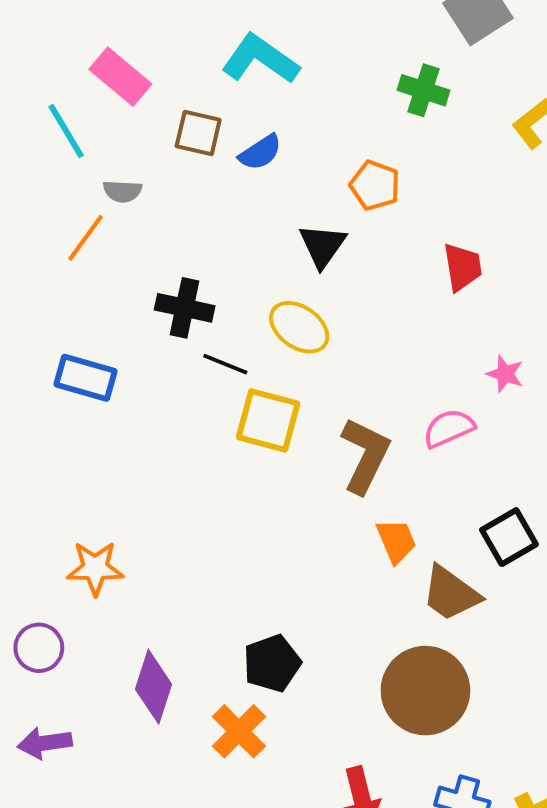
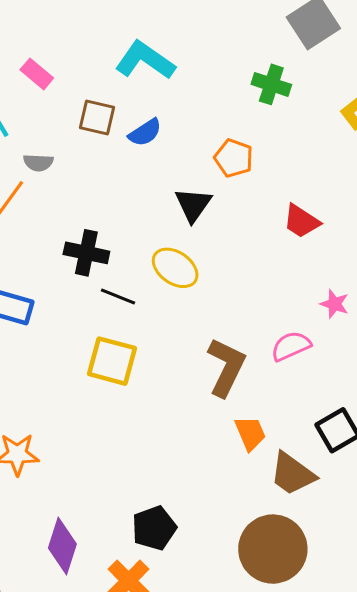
pink rectangle: (120, 77) -> (37, 74), size x0.7
red trapezoid: (462, 267) -> (301, 221), turned 132
yellow square: (268, 420) -> (112, 361), moved

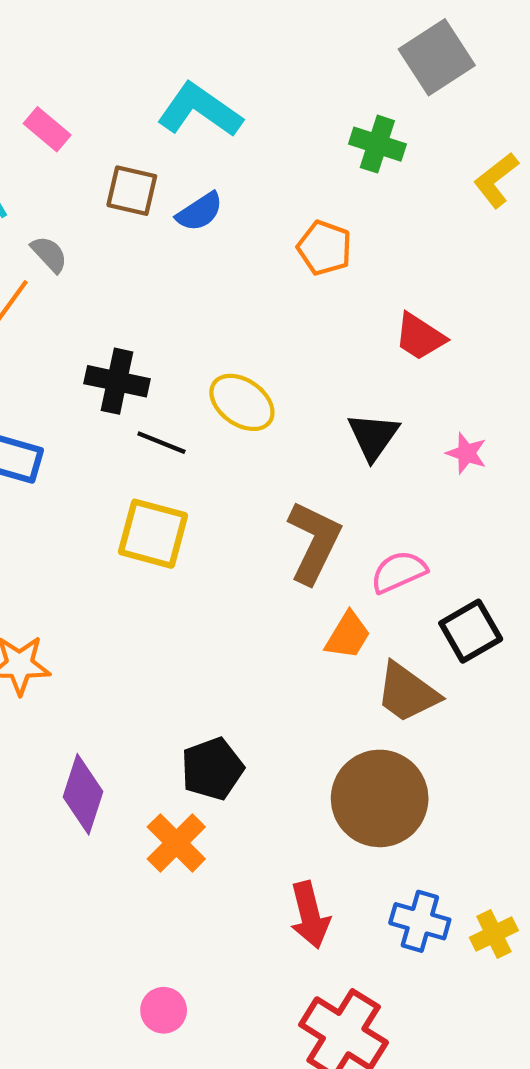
gray semicircle: (38, 163) -> (49, 254), turned -136
black triangle: (193, 205) -> (373, 436), moved
pink semicircle: (291, 346) -> (399, 572), moved
orange trapezoid: (250, 433) -> (348, 635), turned 54

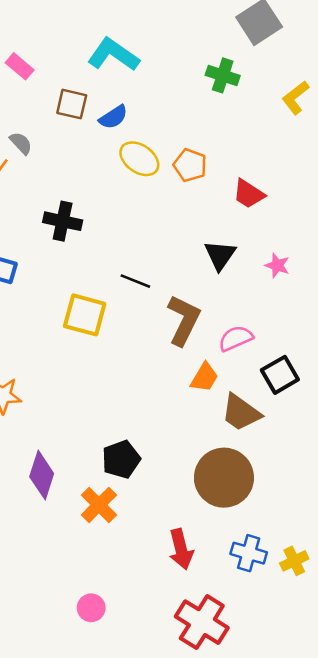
orange pentagon: (325, 248) -> (190, 165), moved
yellow ellipse: (242, 402) -> (139, 159), moved
black line: (161, 443) -> (135, 281), moved

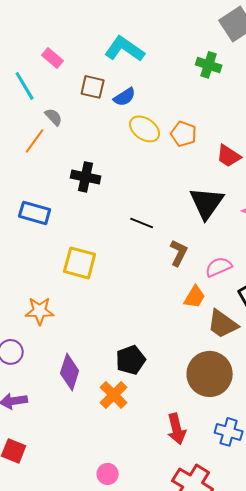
black triangle: (220, 255) -> (207, 203), size x1.4
yellow square: (85, 315) -> (80, 263), moved
brown L-shape: (184, 320) -> (179, 253), size x0.7

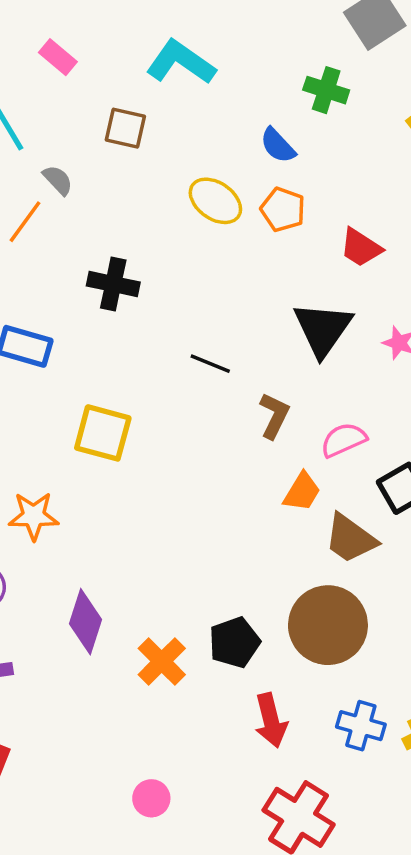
pink rectangle: (53, 58) -> (58, 57), moved
blue semicircle: (125, 97) -> (278, 145), moved, turned 80
black pentagon: (131, 360) -> (234, 642), moved

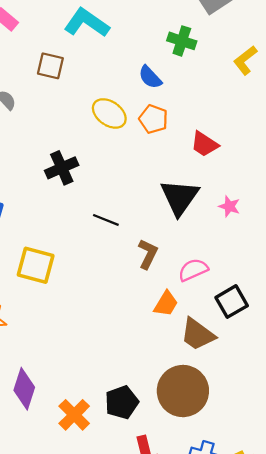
black cross: (113, 284) -> (62, 168), moved, turned -36

